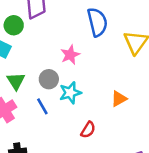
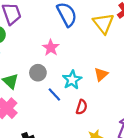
cyan star: (70, 93) -> (72, 80), moved
blue line: (42, 106) -> (54, 95), moved

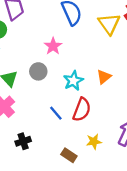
blue line: (54, 95) -> (56, 113), moved
red semicircle: (82, 107) -> (82, 110), size x1.5

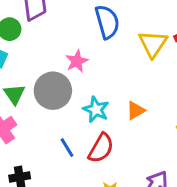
gray circle: (38, 71) -> (53, 91), size x1.6
cyan star: (73, 81) -> (96, 110), turned -30

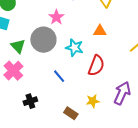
orange triangle: (136, 110) -> (100, 31), moved, turned 40
red semicircle: (101, 148) -> (96, 66), moved

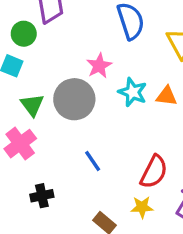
cyan star: (74, 48) -> (133, 92), moved
red semicircle: (96, 66) -> (154, 172), moved

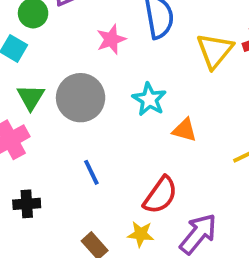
pink star: (99, 66) -> (111, 39), moved
orange triangle: (167, 96) -> (185, 130), moved

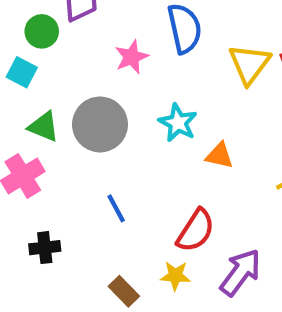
green triangle: (31, 97) -> (44, 127), turned -36

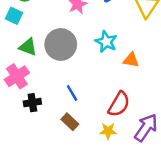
black cross: (45, 248) -> (32, 103), moved
brown rectangle: (124, 291) -> (70, 122), moved

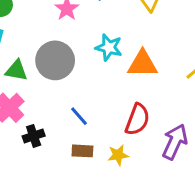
orange triangle: (131, 60) -> (143, 64), size x1.5
brown rectangle: (70, 122) -> (82, 151), turned -30
yellow star: (108, 131) -> (118, 155), moved

